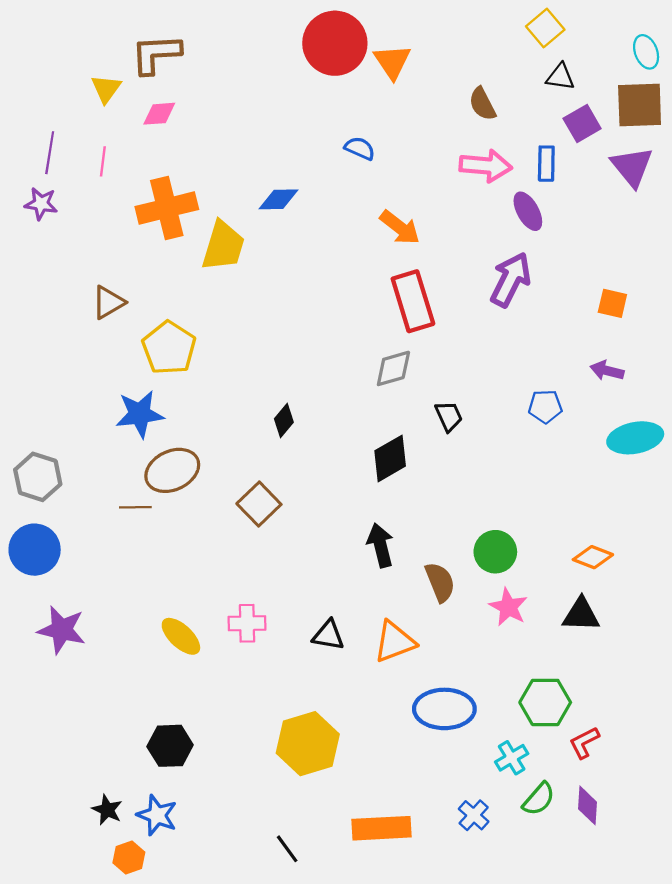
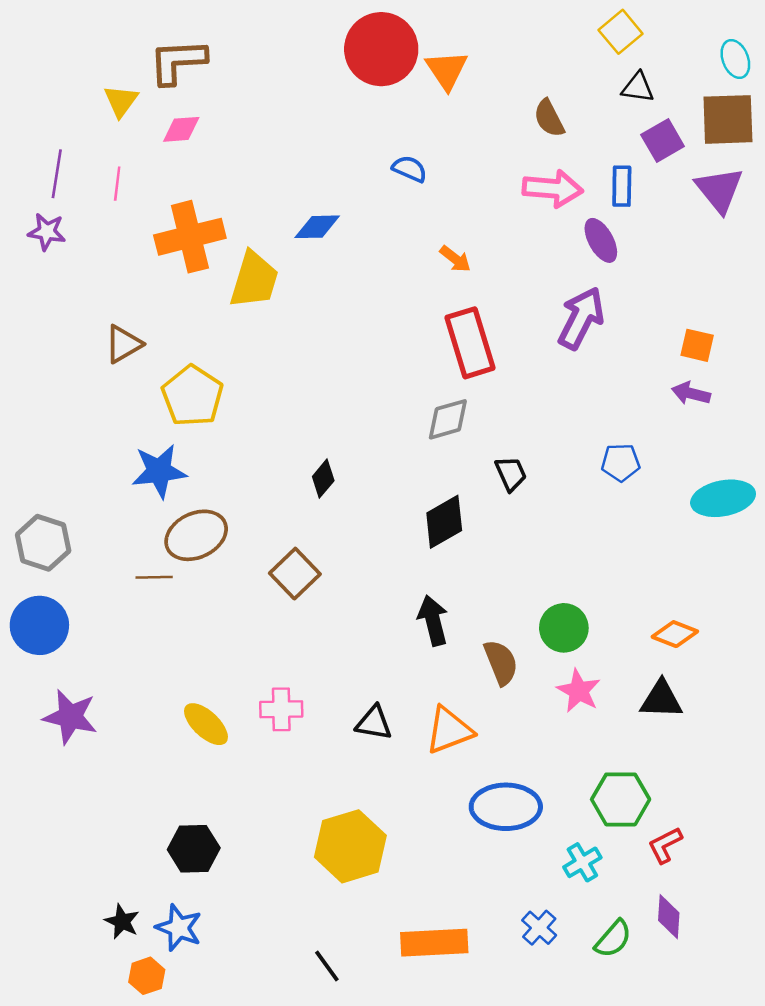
orange arrow: (400, 228) -> (455, 259), size x0.7
purple arrow: (607, 371) -> (691, 393), moved
green semicircle: (539, 799) -> (613, 939), moved

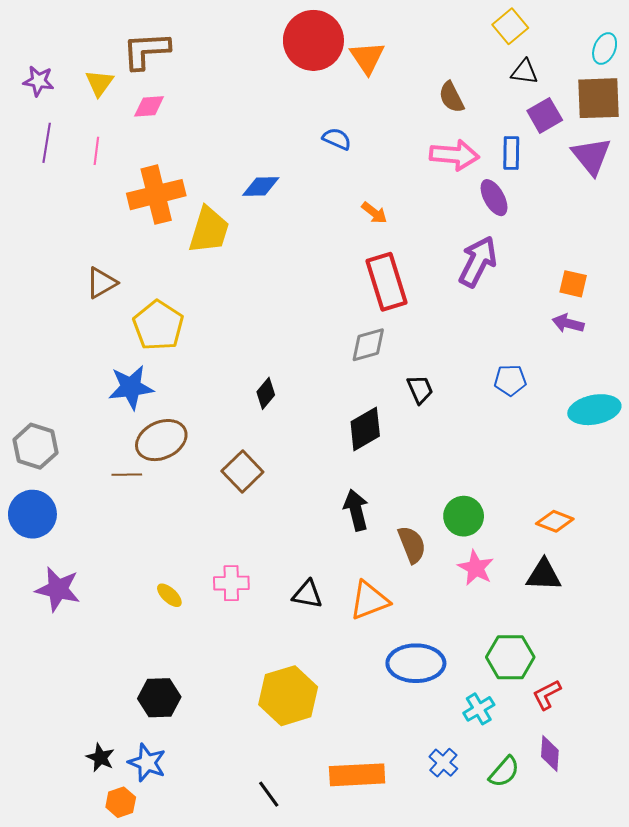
cyan ellipse: (735, 59) -> (605, 49), turned 44
purple star: (47, 232) -> (39, 81), moved
yellow ellipse: (206, 724) -> (169, 595), size x0.7

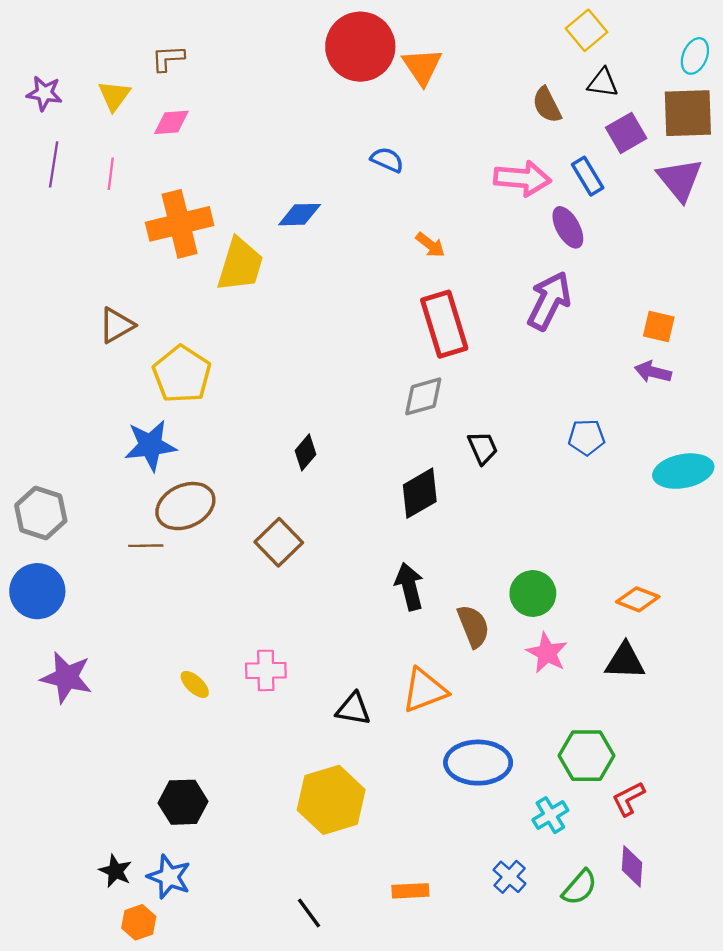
brown L-shape: (146, 51) -> (168, 58), size x0.6
brown semicircle: (451, 97) -> (547, 105), moved
blue rectangle: (511, 153) -> (588, 176), turned -32
black triangle: (307, 594) -> (353, 709), moved
orange rectangle: (357, 775) -> (410, 891), size x0.6

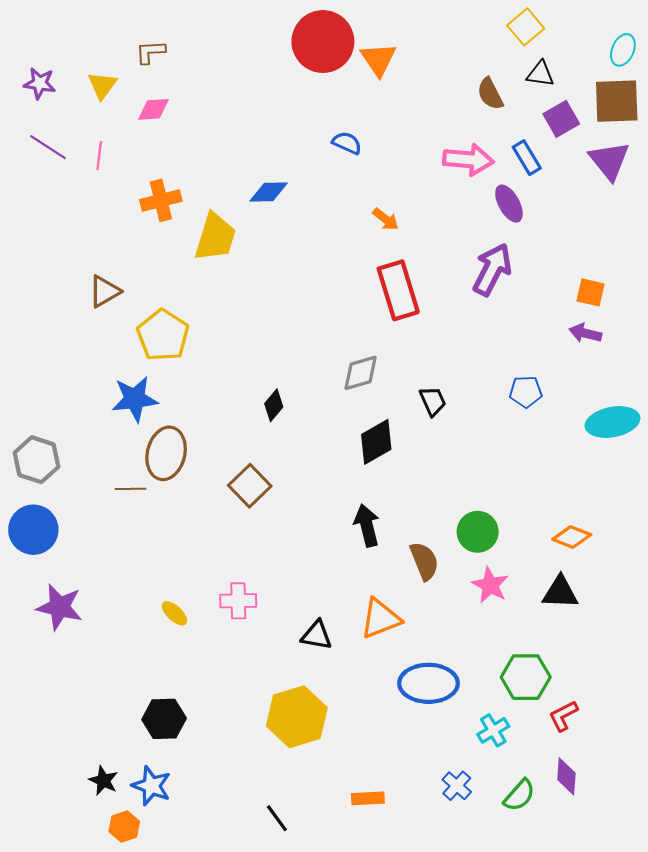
purple line: (54, 164) -> (48, 147), turned -66
orange cross: (180, 224) -> (161, 200), size x0.7
gray diamond: (423, 396) -> (361, 373), moved
brown ellipse: (185, 506) -> (166, 453), turned -51

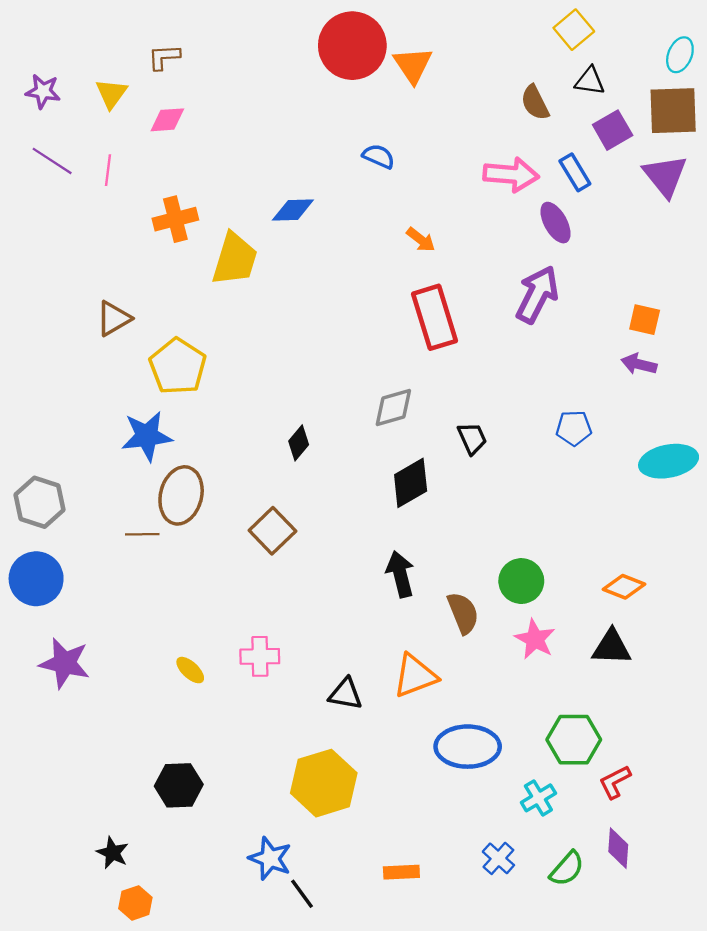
blue star: (151, 786) -> (270, 858), moved

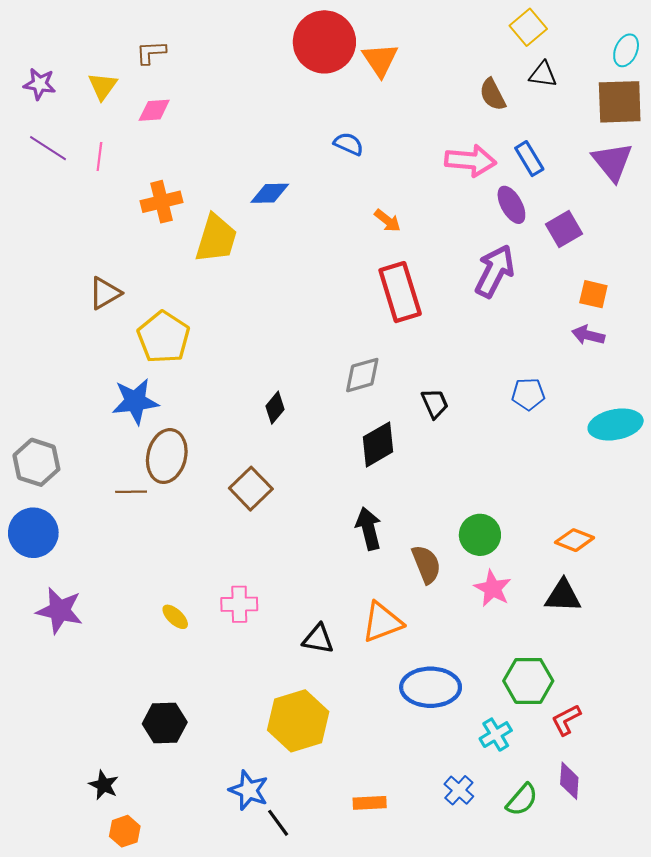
purple square: (613, 130) -> (564, 229), moved

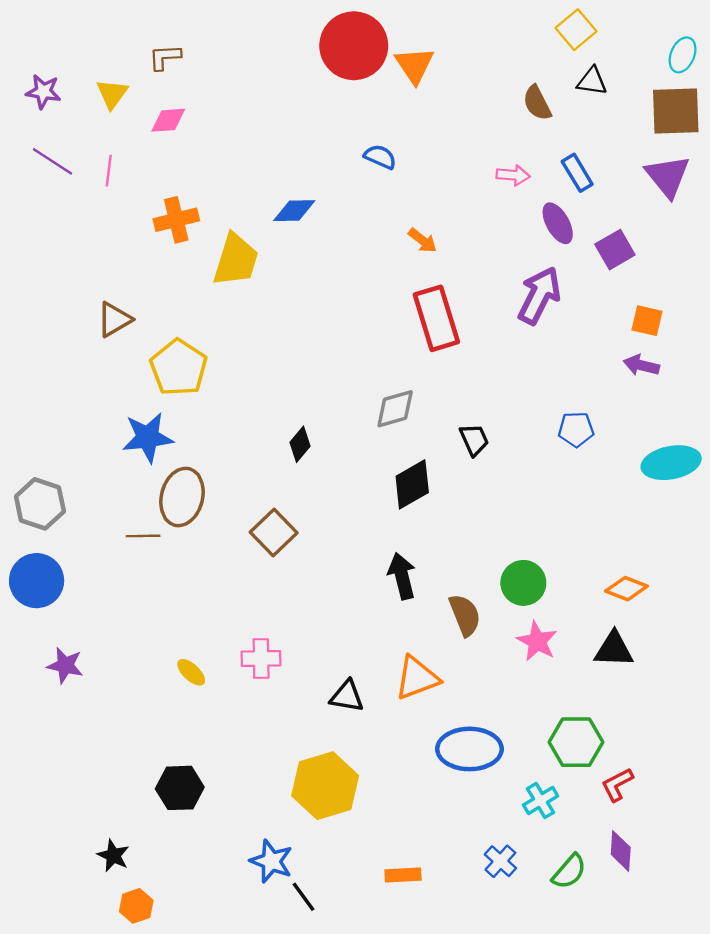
pink arrow: (470, 161) -> (513, 175), size x0.6
purple star: (60, 611) -> (65, 665), size x0.7

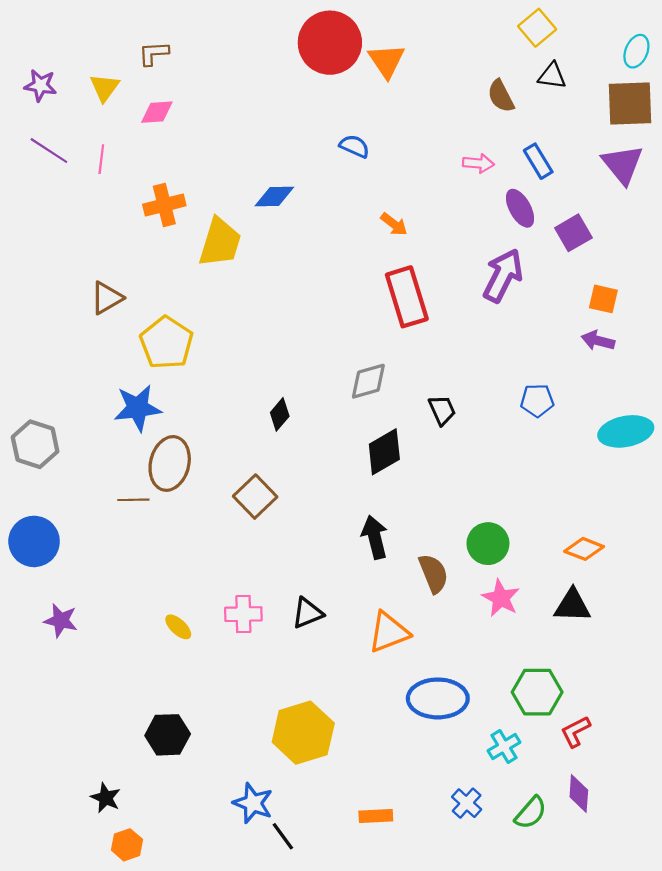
gray hexagon: (40, 504) -> (35, 444), moved
black triangle: (347, 696) -> (307, 613), moved, turned -32

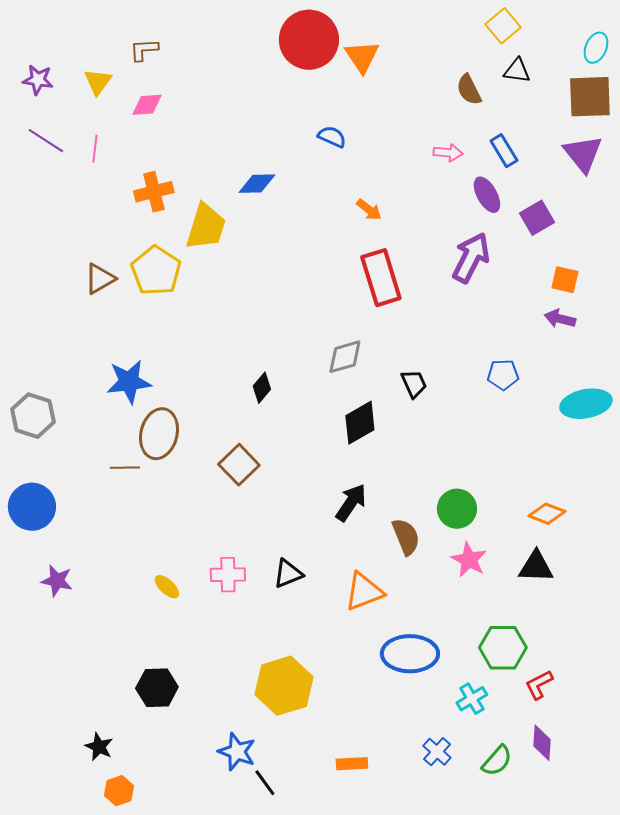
yellow pentagon: (166, 343) -> (156, 271), moved
black arrow: (375, 537) -> (351, 503), turned 48

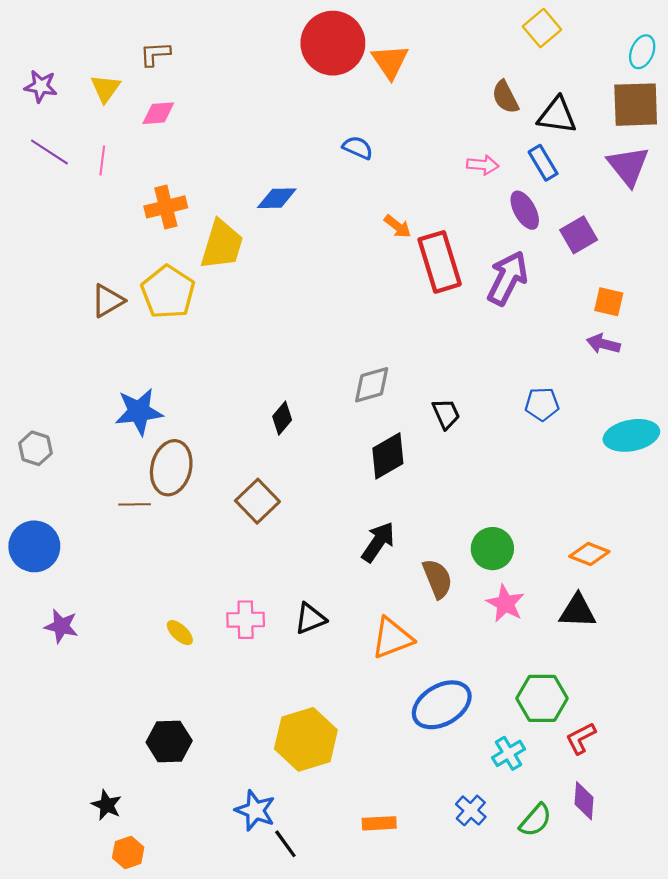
black triangle: (517, 71) -> (557, 115), moved, size x1.4
red rectangle: (381, 278) -> (440, 262), moved
gray hexagon: (33, 416) -> (35, 448), size x0.7
blue ellipse: (410, 654) -> (442, 705), turned -30

